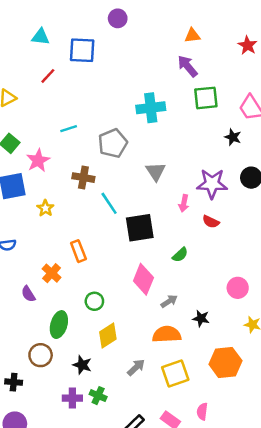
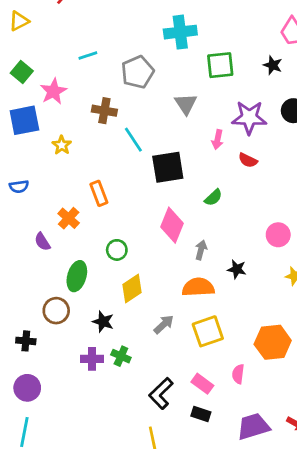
green square: (206, 98) -> (220, 65), moved
gray arrow: (169, 301) -> (201, 250), turned -42
orange hexagon: (225, 363) -> (273, 342), moved

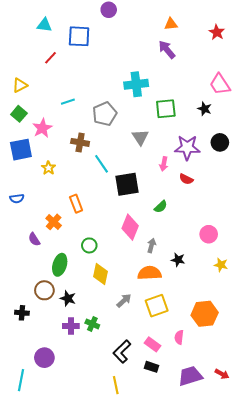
yellow triangle: (19, 21) -> (20, 85), moved
yellow diamond: (132, 289) -> (101, 274), turned -45
black star: (103, 322) -> (68, 298), moved
purple circle: (27, 388) -> (44, 358), moved

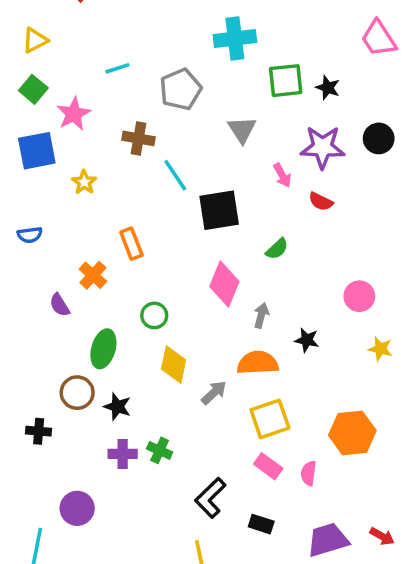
black star: (205, 109) -> (328, 88), moved
pink arrow: (164, 164) -> (282, 175), turned -40
gray arrow: (124, 301) -> (214, 393), moved
pink rectangle: (153, 344) -> (268, 466), moved

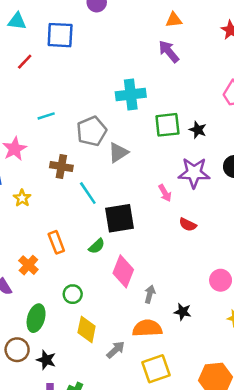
gray triangle: (242, 130) -> (118, 153), moved, turned 30
red semicircle: (321, 202) -> (188, 225), moved
green semicircle: (277, 249) -> (97, 246), moved

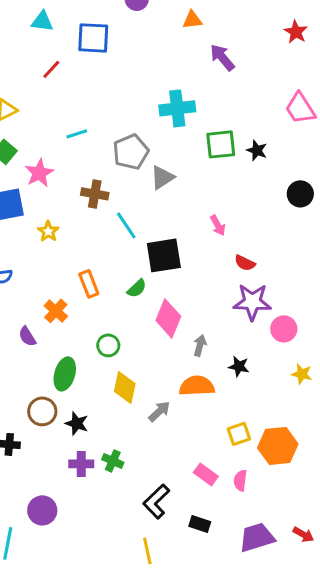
orange triangle: (174, 20) -> (192, 20), moved
purple star: (194, 173) -> (252, 302), moved
yellow square: (156, 369) -> (239, 434), moved, size x0.7

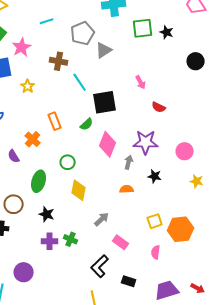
purple star: (252, 302) -> (146, 142), moved
orange semicircle: (197, 386) -> (127, 189), size x0.6
brown circle: (42, 411) -> (14, 204), moved
gray arrow: (159, 411) -> (102, 219), moved
pink rectangle: (206, 474) -> (121, 242), moved

